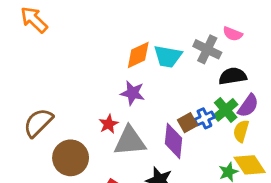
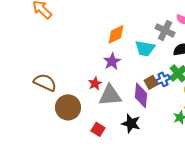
cyan trapezoid: (168, 56) -> (145, 48), moved
purple star: (133, 93) -> (112, 61), turned 30
brown semicircle: (38, 123) -> (45, 82), turned 70

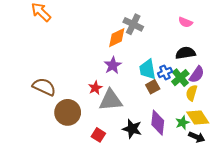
gray cross: (165, 30) -> (133, 24), moved
cyan trapezoid: (145, 48) -> (148, 69), moved, turned 70
blue cross: (163, 79) -> (165, 72), moved
purple diamond: (141, 95) -> (158, 123), moved

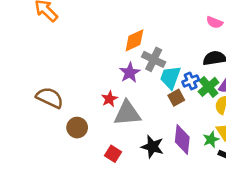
gray cross: (133, 24) -> (154, 59), moved
cyan trapezoid: (148, 69) -> (170, 77), turned 30
brown circle: (68, 112) -> (77, 128), size x0.7

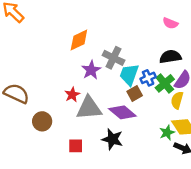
orange diamond: (134, 40) -> (79, 40), moved
purple diamond: (182, 139) -> (122, 112), moved, turned -56
red square: (113, 154) -> (76, 146), turned -32

